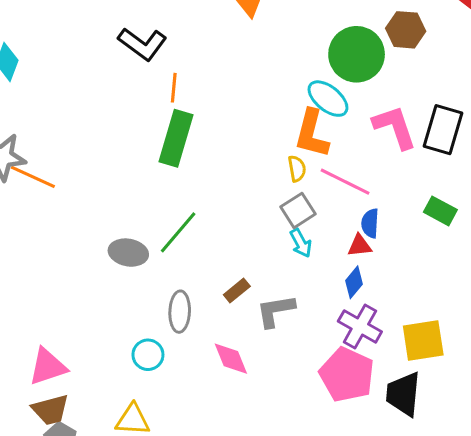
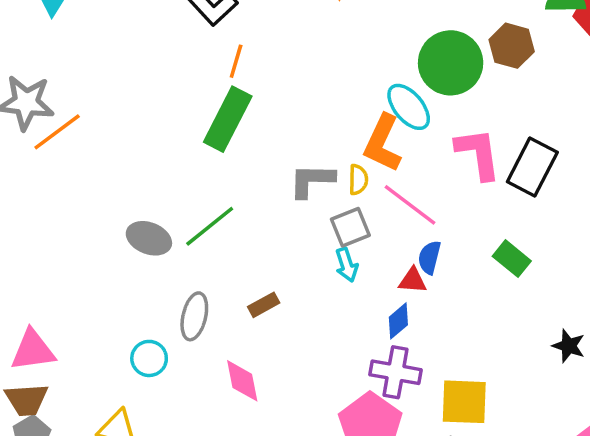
orange line: (33, 177) -> (57, 132), turned -72
gray L-shape: (275, 311) -> (312, 180), moved
purple cross: (360, 326) -> (396, 372), turned -30

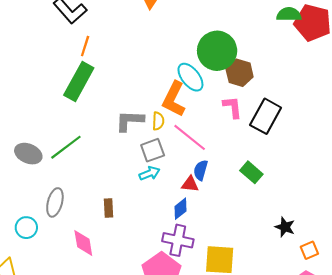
brown hexagon: (512, 46) -> (240, 73), moved
pink L-shape: (478, 154) -> (232, 107), size x0.7
cyan arrow: (347, 265) -> (150, 173), turned -96
brown rectangle: (264, 305) -> (108, 208), moved, turned -66

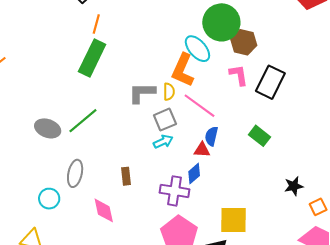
black star: (285, 227) -> (294, 186), turned -30
purple cross: (178, 240) -> (174, 191), moved

